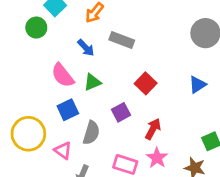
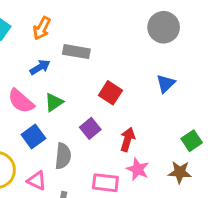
blue arrow: (86, 48) -> (40, 67), turned -66

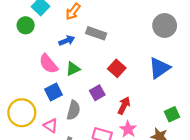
blue triangle: (166, 83) -> (159, 68), size x1.5

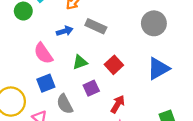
gray circle: (165, 25) -> (154, 23), moved
green triangle: (73, 69) -> (80, 62), moved
gray semicircle: (73, 110) -> (65, 104), turned 132

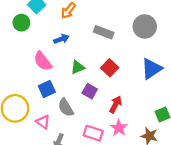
gray rectangle: (96, 26) -> (104, 32), moved
purple square: (91, 88) -> (90, 91), turned -32

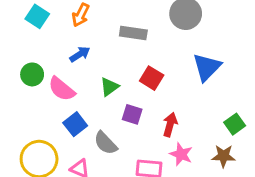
green circle: (21, 23) -> (32, 74), moved

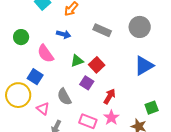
blue arrow: (80, 54) -> (64, 34), turned 32
green circle: (32, 74) -> (21, 37), moved
red square: (152, 78) -> (97, 65), moved
blue square: (75, 124) -> (35, 77), moved, turned -35

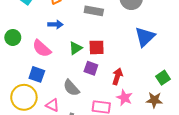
red square: (97, 65) -> (97, 47), turned -35

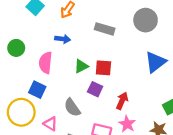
pink semicircle: (42, 48) -> (45, 63), turned 48

